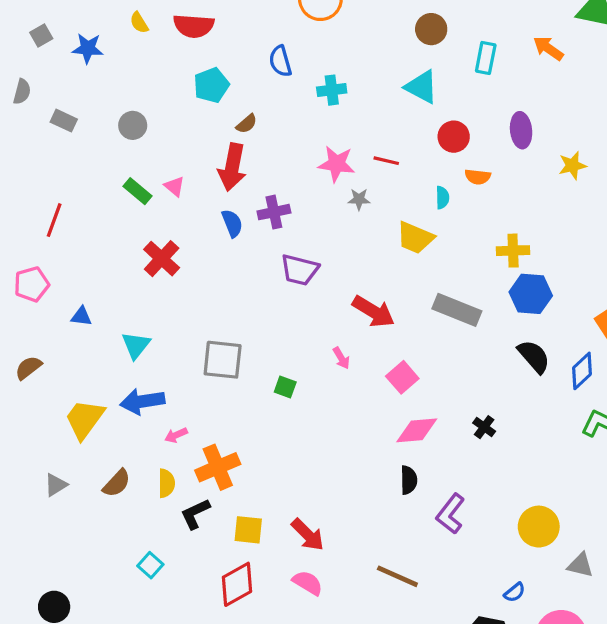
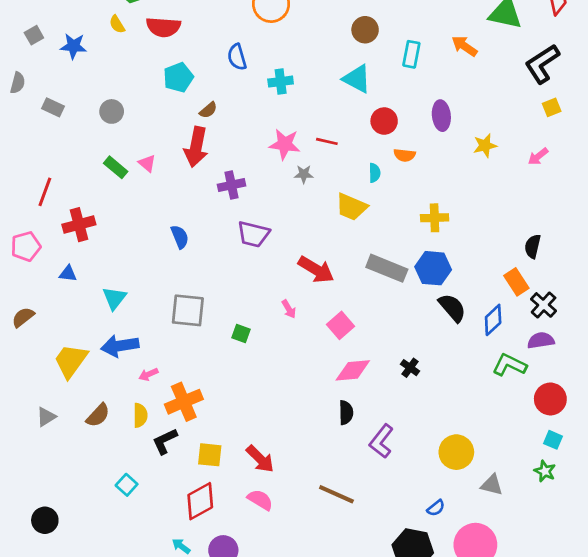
blue semicircle: (232, 223) -> (180, 237), moved
red cross: (162, 259) -> (79, 225), moved, turned 32
blue hexagon: (531, 294) -> (433, 268), moved

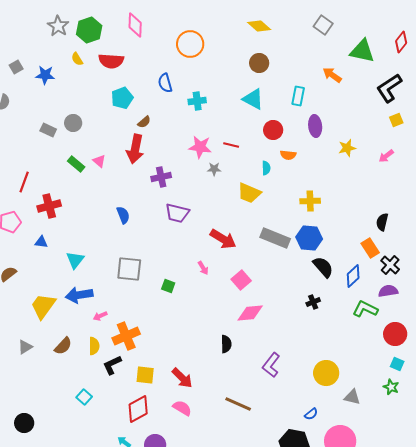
cyan rectangle: (411, 54) -> (298, 96), moved
gray rectangle: (53, 107) -> (48, 130), moved
black cross: (410, 368) -> (313, 302), moved, turned 32
black semicircle: (346, 413) -> (226, 344), moved

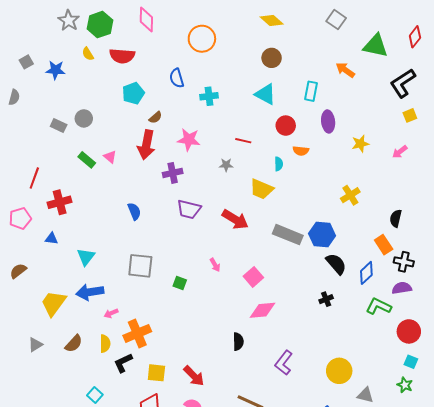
pink star: (200, 147) -> (189, 140), moved
yellow cross: (310, 201) -> (350, 195), moved, turned -30
red arrow: (223, 239) -> (235, 219), moved
black cross: (390, 265) -> (404, 262), turned -30

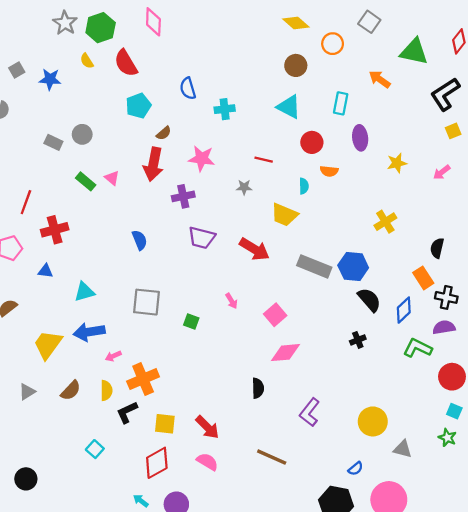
orange circle: (202, 39) -> (333, 44), moved, size x0.7
red semicircle: (122, 56) -> (126, 63), turned 55
cyan triangle: (86, 257) -> (84, 292), turned 36

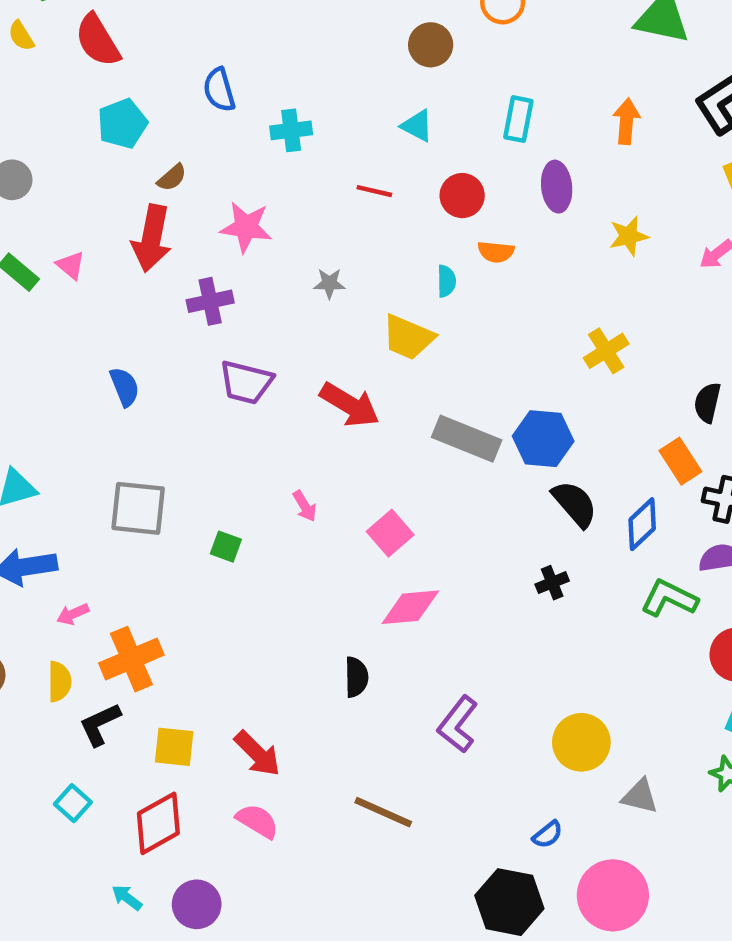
orange arrow: (380, 79) -> (626, 121), moved, turned 60
cyan triangle: (289, 107) -> (417, 126), size x0.7
red line: (264, 160) -> (374, 191), moved
cyan square: (95, 449) -> (73, 803), moved

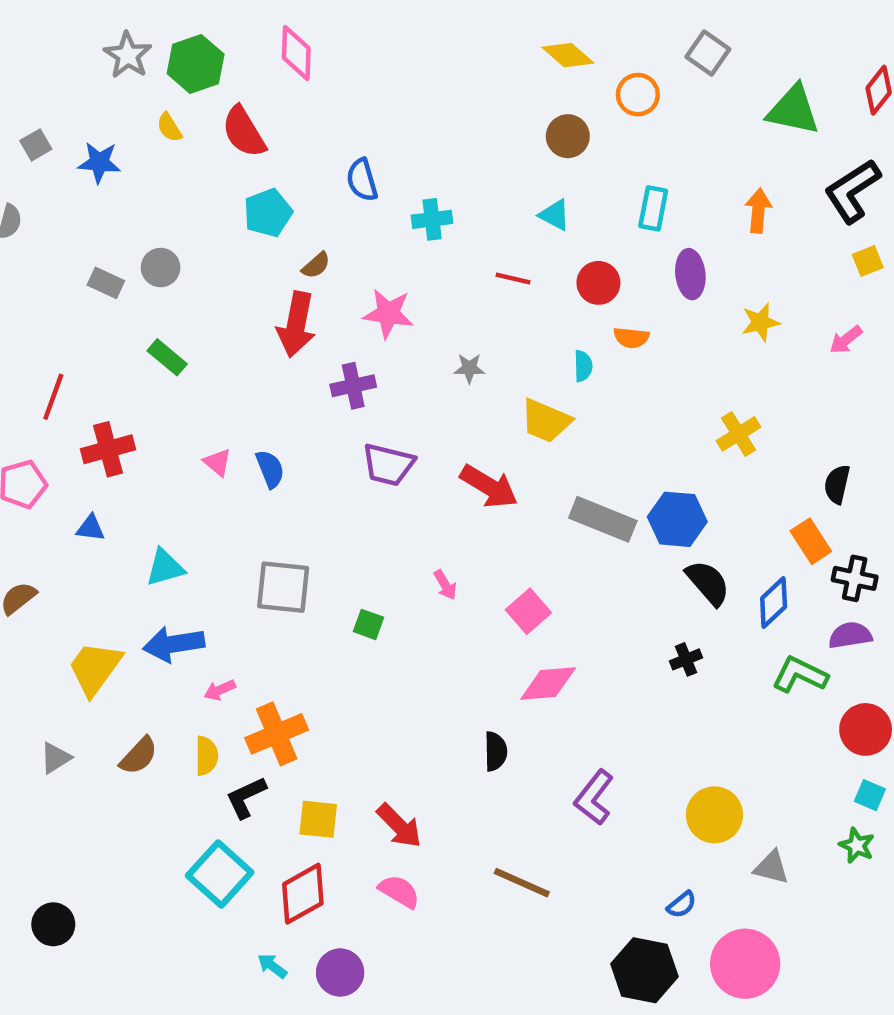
pink triangle: (71, 265) -> (217, 462), moved
cyan square: (73, 803) -> (220, 874), size x1.8

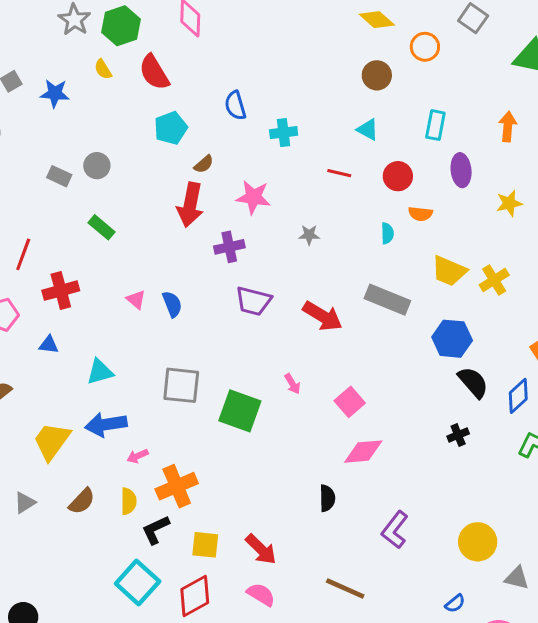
yellow trapezoid: (546, 421) -> (449, 271), moved
gray rectangle: (603, 519) -> (387, 300), moved
green square: (369, 624) -> (240, 411), size x2.0

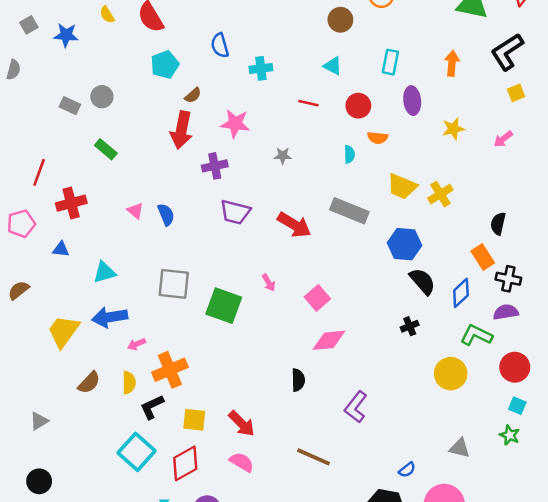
gray triangle: (25, 503) -> (39, 421), moved
yellow circle: (478, 542) -> (451, 374), moved

